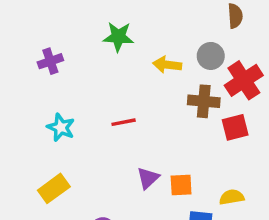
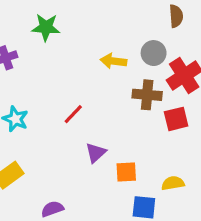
green star: (118, 37) -> (46, 27), moved
red line: (124, 122) -> (73, 114), turned -35
purple triangle: (148, 178) -> (96, 153), moved

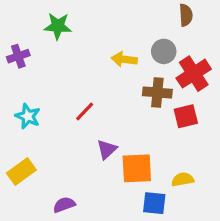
orange square: (126, 172) -> (137, 168), size x1.5

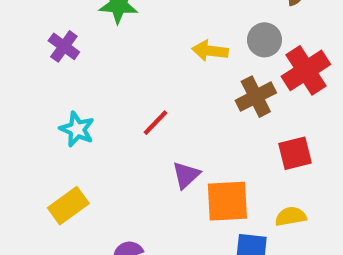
purple cross: (18, 56) -> (64, 46), turned -35
brown cross: (157, 92) -> (256, 97), turned -32
red square: (186, 116) -> (295, 153), moved

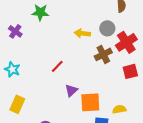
cyan star: (77, 129) -> (12, 69), moved
red square: (295, 153) -> (130, 71), moved
yellow rectangle: (68, 206) -> (17, 104), turned -30

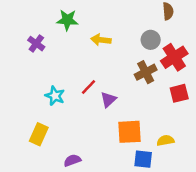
yellow arrow: (82, 33) -> (101, 40), moved
cyan star: (12, 69) -> (55, 96), moved
purple triangle: (71, 90) -> (108, 99), moved

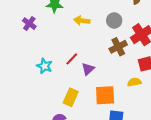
gray circle: (151, 40) -> (114, 21), moved
yellow rectangle: (39, 134) -> (71, 97), moved
yellow semicircle: (166, 141) -> (134, 82), moved

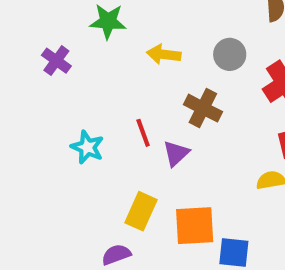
brown cross: (118, 47) -> (203, 108), moved, turned -36
red line: (72, 59) -> (143, 133), turned -64
orange square: (105, 95) -> (195, 226), moved

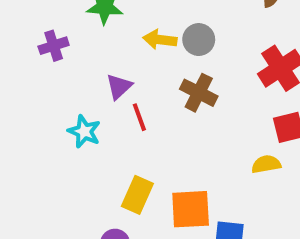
gray circle: (230, 54) -> (199, 40), moved
purple cross: (56, 61) -> (54, 46), turned 36
purple triangle: (176, 153) -> (119, 87), moved

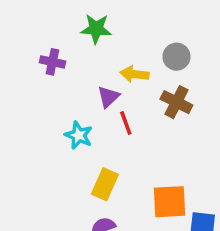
yellow arrow: (160, 40) -> (135, 74), moved
purple cross: (54, 46) -> (52, 62), turned 30
yellow rectangle: (137, 195) -> (105, 184), moved

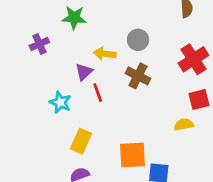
purple cross: (52, 62) -> (39, 44), turned -36

